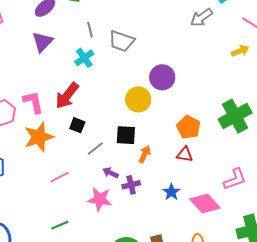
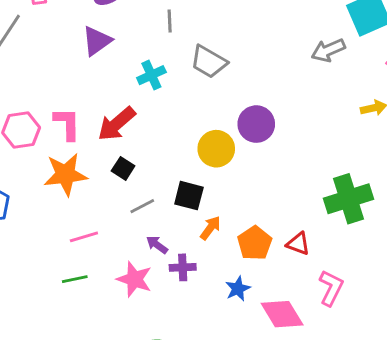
gray line: (90, 30) -> (170, 21), moved
orange pentagon: (189, 127) -> (255, 243), moved
red triangle: (185, 154) -> (298, 244), moved
pink L-shape: (235, 179) -> (331, 288), turned -55
green line: (60, 225) -> (75, 279), moved

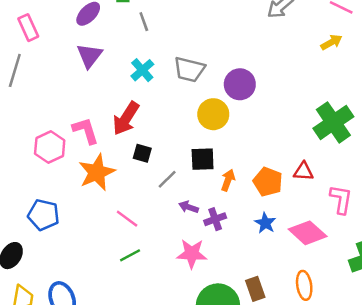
gray trapezoid: (209, 62) -> (189, 69), moved
pink line: (84, 237) -> (127, 219), turned 70
pink star: (134, 279) -> (192, 254), moved

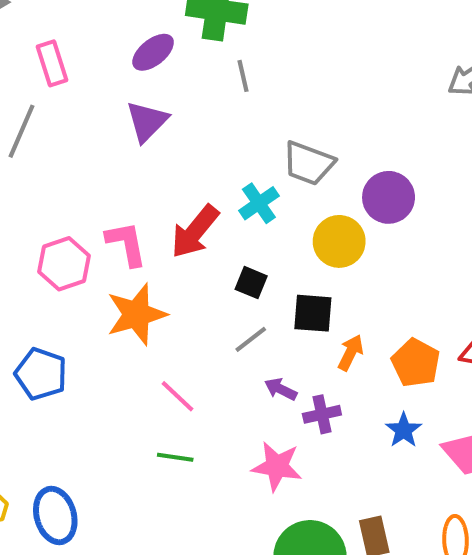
cyan cross: (142, 70) -> (259, 203), moved
black square: (142, 153) -> (251, 283), moved
green line: (130, 255) -> (175, 457), turned 30

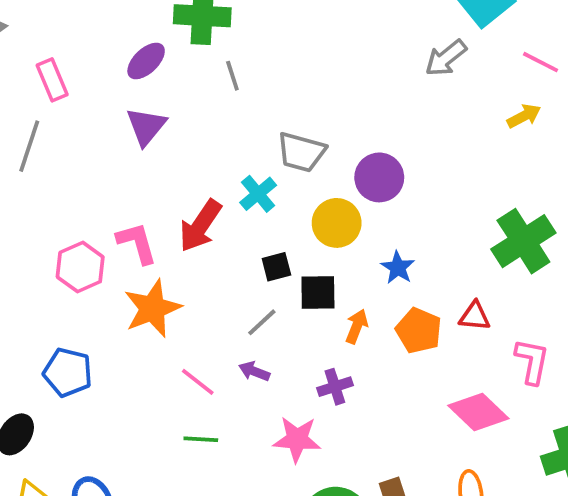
black square: (251, 283) -> (276, 267), moved, turned -32
purple arrow: (281, 389) -> (254, 371), moved
blue star: (404, 430) -> (398, 268), moved

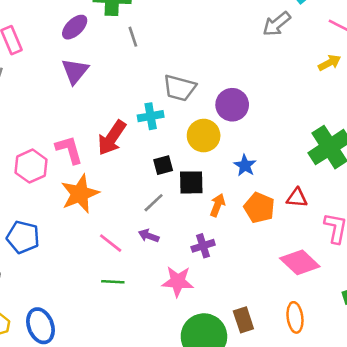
cyan cross: (258, 194) -> (151, 116), turned 30

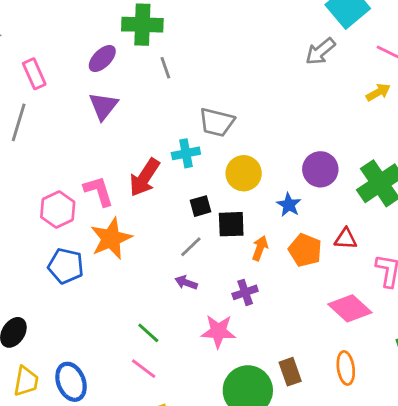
purple circle: (232, 105) -> (320, 169), moved
blue pentagon: (23, 237) -> (66, 266), moved
pink line: (111, 243) -> (144, 369), moved
green line: (113, 282) -> (148, 333), turned 40

